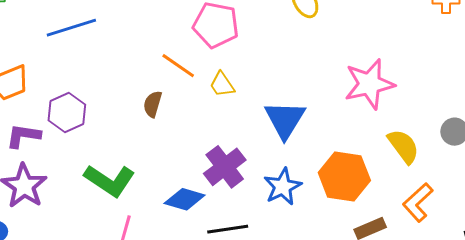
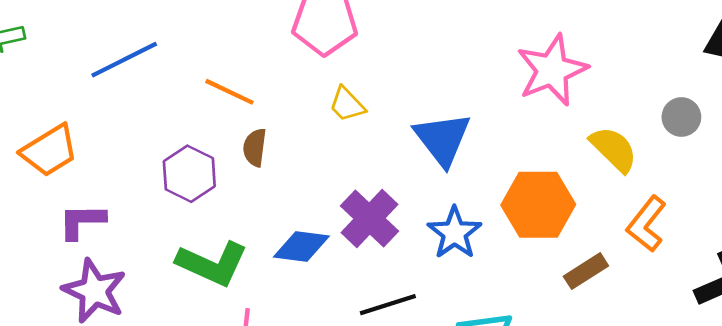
orange line: (178, 66) -> (229, 92), moved
purple hexagon: (67, 113) -> (189, 174), moved
blue diamond: (185, 199) -> (301, 246), moved

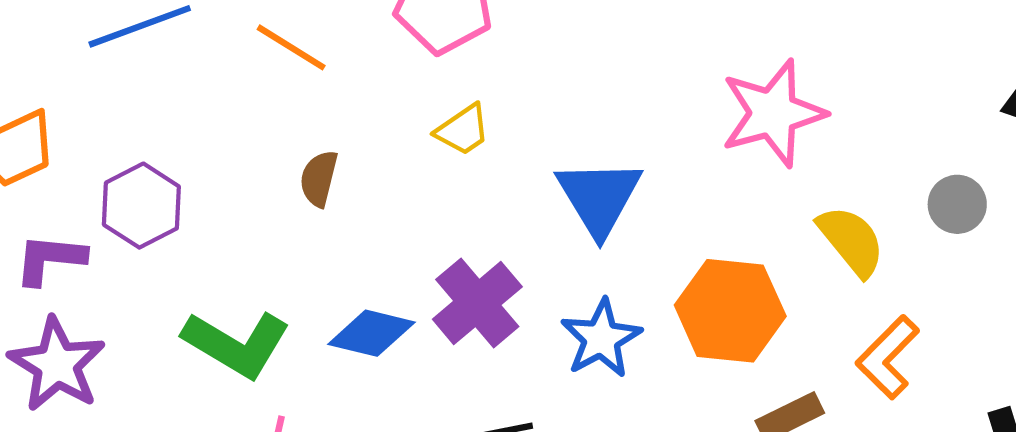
orange line: (229, 92) -> (291, 47), moved
yellow trapezoid: (347, 104) -> (463, 130), turned -87
purple hexagon: (189, 174) -> (141, 206), moved

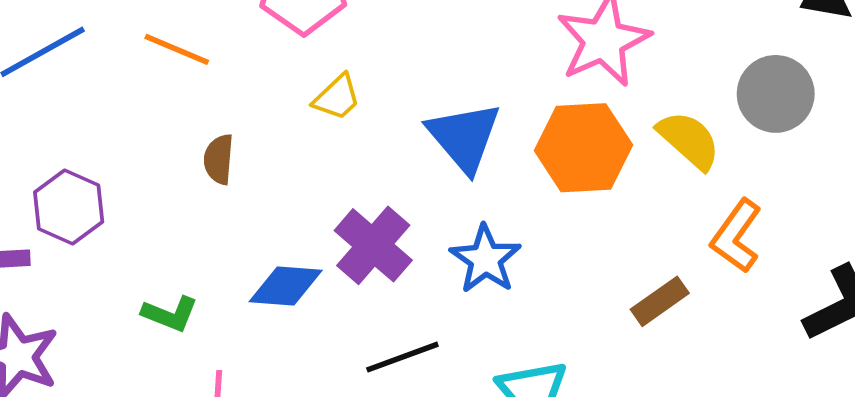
gray circle: (957, 204) -> (776, 94), size x1.5
orange hexagon: (730, 311) -> (583, 148), moved
green L-shape: (236, 344) -> (170, 314), size x0.6

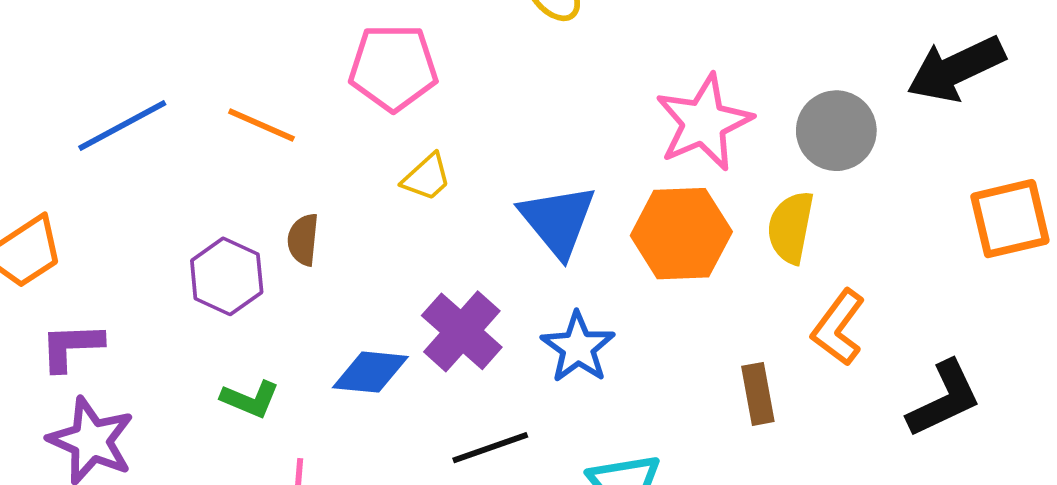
gray circle: (776, 94) -> (836, 131), moved
yellow semicircle: (689, 140) -> (791, 227), turned -122
purple hexagon: (69, 207) -> (227, 276), moved
brown rectangle: (660, 301) -> (758, 394), turned -66

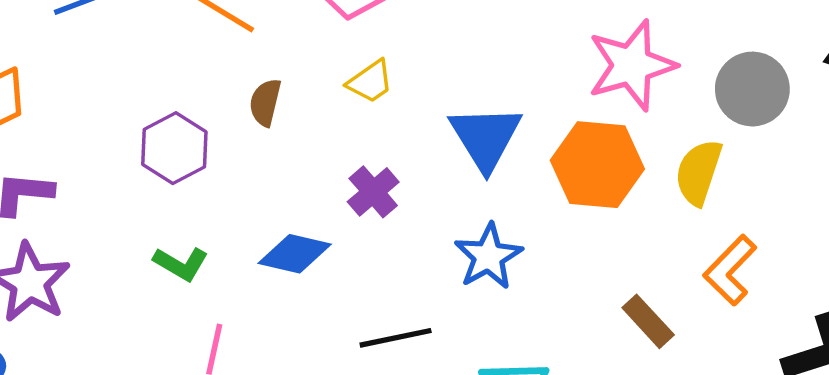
brown semicircle: (303, 240) -> (265, 102), moved
purple cross: (462, 331) -> (373, 192), moved, size x0.7
brown rectangle: (758, 394) -> (648, 321), turned -40

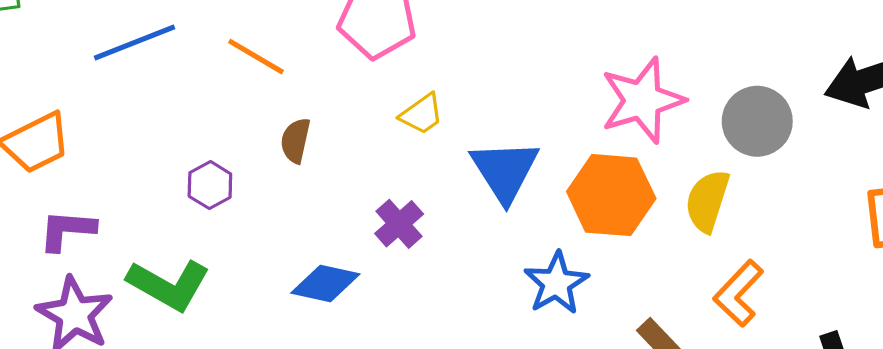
yellow trapezoid: (370, 82) -> (422, 114), moved
purple hexagon: (174, 148) -> (210, 185), size x0.7
blue star: (488, 256) -> (556, 283), moved
green L-shape: (181, 264) -> (169, 285), moved, size x1.6

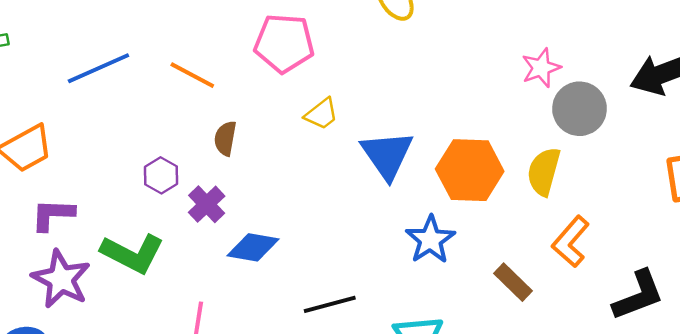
pink star: (642, 100) -> (541, 68), moved, size x0.6
purple cross: (399, 224) -> (207, 204), moved

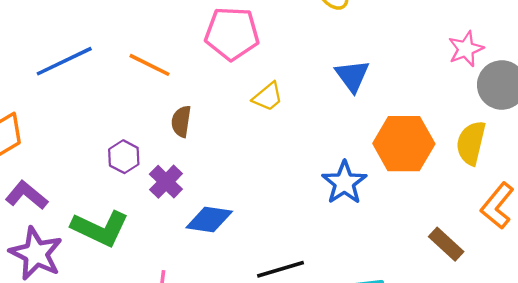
blue triangle: (387, 155) -> (352, 76), moved, size x0.7
purple L-shape: (53, 215) -> (27, 195), turned 39
blue star: (430, 240) -> (344, 183), moved

